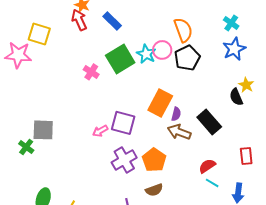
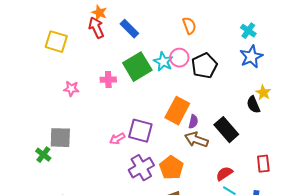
orange semicircle: (183, 30) -> (189, 26), moved, size x0.7
pink star: (18, 55) -> (71, 89), moved, size x0.6
pink cross: (91, 72) -> (108, 80), turned -35

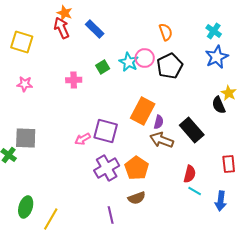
orange semicircle: (189, 26) -> (166, 32), moved
green square: (137, 67) -> (103, 67), size x0.5
pink star: (71, 89) -> (25, 84), moved
red semicircle: (224, 174) -> (190, 174), turned 138

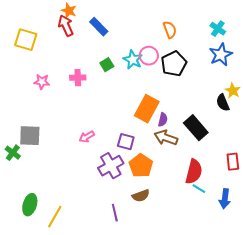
pink star: (25, 84) -> (42, 82), moved
purple square: (106, 131) -> (126, 142), moved, size x0.7
red semicircle: (190, 174) -> (194, 172), size x1.4

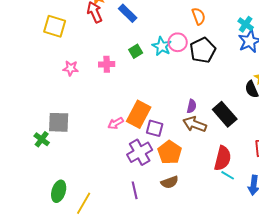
cyan cross: (218, 29) -> (246, 24), moved
orange rectangle: (147, 109) -> (139, 114), moved
purple line: (115, 213) -> (135, 190), moved

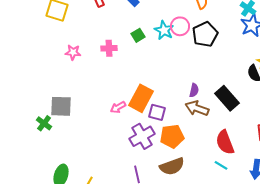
orange pentagon: (170, 152) -> (172, 136), turned 30
red semicircle: (223, 158) -> (225, 142), turned 145
cyan line: (228, 175) -> (221, 165), moved
brown semicircle: (170, 182) -> (172, 166), size x1.4

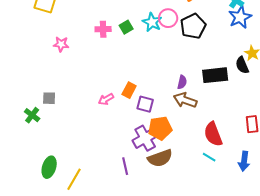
pink cross: (109, 48) -> (103, 29), moved
orange rectangle: (141, 98) -> (129, 90), size x0.6
black rectangle: (227, 98) -> (215, 75), moved, turned -55
gray square: (61, 106) -> (49, 98), size x0.6
purple cross: (142, 136) -> (145, 138), moved

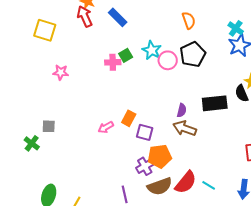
pink circle: (168, 18) -> (168, 60), moved
pink cross: (103, 29) -> (113, 62), moved
red semicircle: (213, 134) -> (186, 182), moved, turned -120
purple cross: (145, 138) -> (145, 166), size x0.7

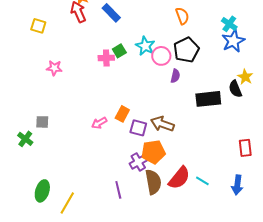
yellow square: (45, 30) -> (38, 26), size x0.7
purple semicircle: (182, 110) -> (175, 76), moved
brown arrow: (185, 128) -> (162, 124), moved
brown semicircle: (160, 186) -> (153, 182), turned -80

